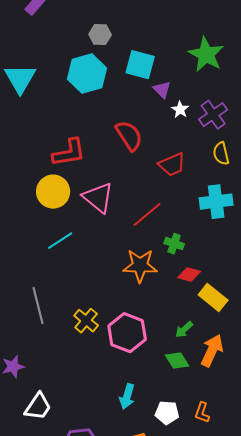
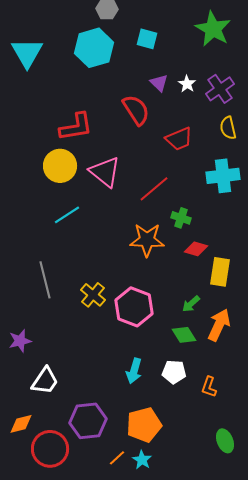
cyan square: (140, 65) -> (147, 39), size x0.7
purple triangle: (162, 90) -> (159, 83), moved
yellow rectangle: (213, 298) -> (220, 272), turned 60
white pentagon: (167, 413) -> (174, 372), moved

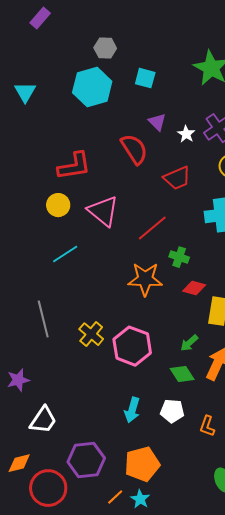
cyan triangle: (27, 53) -> (25, 92), size x0.7
white star: (187, 84) -> (186, 134), moved
yellow circle: (60, 166) -> (58, 205), size x0.7

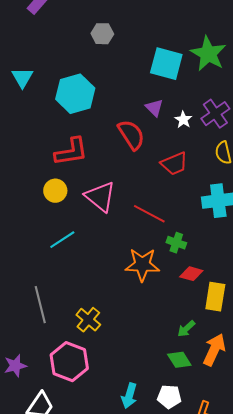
cyan square: (145, 78) -> (166, 64), moved, size x1.6
cyan hexagon: (92, 87) -> (75, 94), moved
red line: (152, 228) -> (149, 214), turned 68
pink hexagon: (132, 346) -> (69, 362), moved

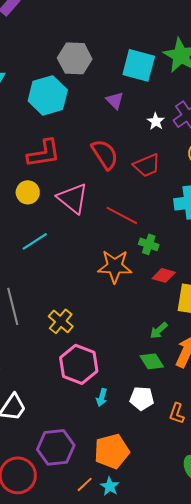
gray hexagon: (102, 34) -> (75, 58), moved, size x1.5
purple triangle: (154, 108) -> (115, 100), moved
red semicircle: (131, 135) -> (105, 154), moved
pink hexagon: (69, 362) -> (79, 364), moved
cyan arrow: (129, 396) -> (102, 397), size x0.7

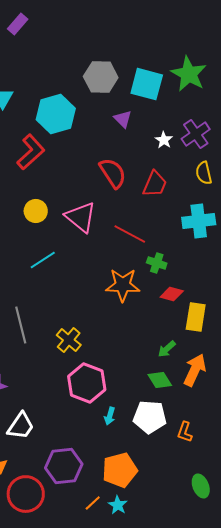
gray hexagon: (75, 58) -> (101, 77), moved
red L-shape: (44, 153) -> (31, 152), moved, turned -33
red trapezoid: (147, 165) -> (155, 184), turned -44
white pentagon: (142, 398) -> (150, 417), size x1.4

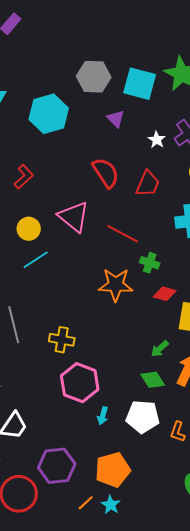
red L-shape: (31, 152) -> (24, 177), moved, size x0.7
yellow circle: (36, 211) -> (29, 229), moved
yellow cross: (69, 340) -> (62, 340), turned -30

